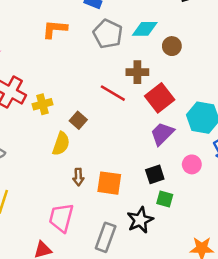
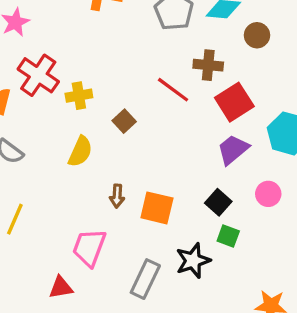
yellow semicircle: (61, 144) -> (80, 151), moved
black square: (155, 174) -> (218, 202), turned -36

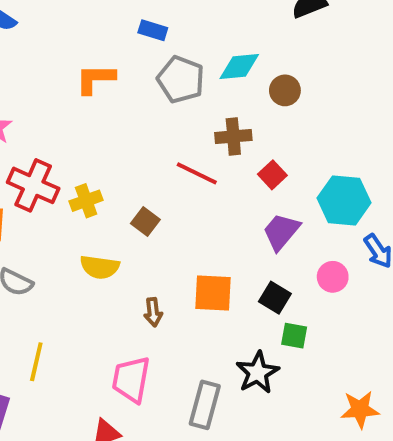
red square: (234, 102) -> (272, 175), size x0.6
yellow semicircle: (80, 151) -> (100, 267), turned 84
orange square: (157, 208) -> (213, 293), moved

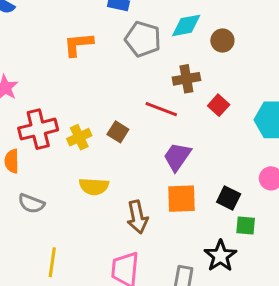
red cross: (33, 185) -> (38, 129), turned -33
brown square: (145, 221) -> (118, 132), moved
purple trapezoid: (281, 232) -> (177, 157), moved
brown arrow: (153, 312) -> (137, 217), size x1.5

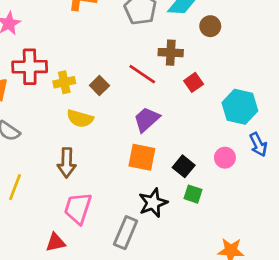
yellow semicircle: (94, 186) -> (80, 118), moved
brown arrow: (137, 217) -> (67, 163), moved
black star: (220, 256) -> (153, 203), moved

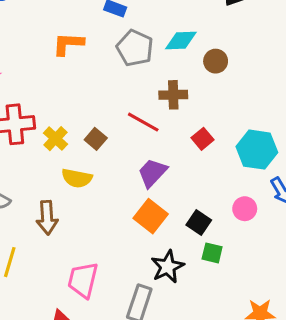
yellow cross: (64, 82) -> (56, 139), turned -30
red square: (194, 82) -> (202, 139), moved
orange square: (142, 157) -> (151, 216), turned 32
brown arrow: (67, 163) -> (47, 218), moved

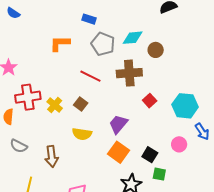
brown cross: (173, 95) -> (129, 73), size x1.4
red line: (143, 122) -> (90, 76), moved
yellow semicircle: (77, 178) -> (82, 134), moved

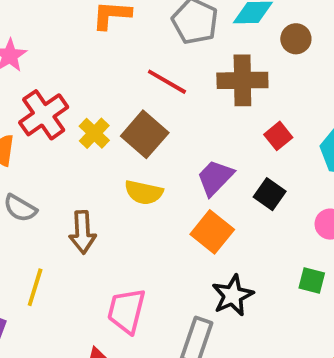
red cross: (28, 97) -> (44, 115), turned -30
brown square: (81, 104) -> (145, 134), size x1.6
black square: (150, 155) -> (270, 194), moved
green square: (159, 174) -> (312, 280), moved

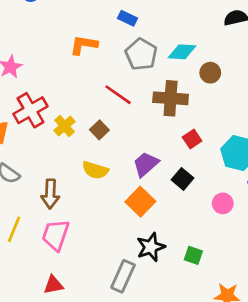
brown square: (145, 134) -> (99, 130), size x0.6
green square: (312, 280) -> (193, 255), moved
pink trapezoid: (126, 311) -> (56, 235), moved

